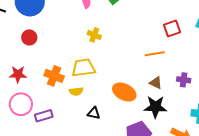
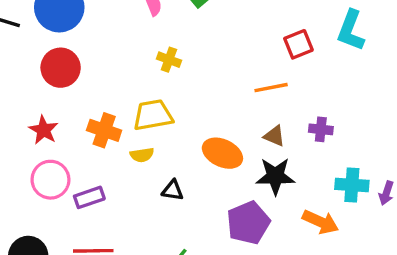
red circle: (29, 37) -> (61, 68), size x1.5
red star: (18, 74) -> (44, 130), turned 30

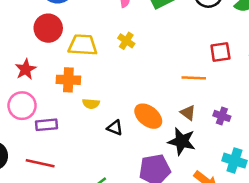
yellow trapezoid: (153, 115) -> (83, 45), moved
orange cross: (104, 130) -> (68, 80), turned -30
black triangle: (173, 190) -> (115, 128), moved

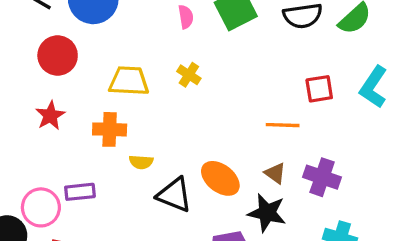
red circle: (48, 28) -> (58, 55), moved
pink circle: (22, 106) -> (41, 207), moved
purple cross: (222, 116) -> (322, 177), size x1.5
black triangle: (115, 128) -> (174, 195), size x1.6

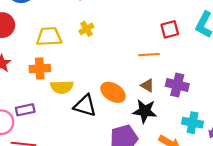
yellow cross: (189, 75) -> (87, 29), turned 32
yellow semicircle: (141, 162) -> (62, 87), size x1.5

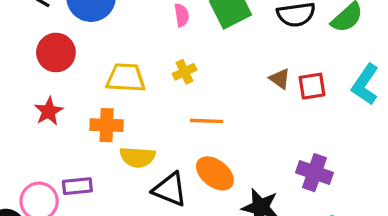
orange line: (149, 55) -> (207, 121), moved
brown triangle: (147, 85) -> (280, 79), moved

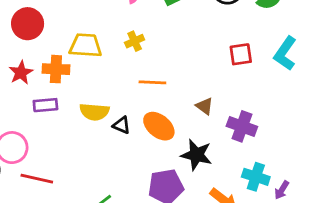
brown triangle: (280, 79) -> (205, 106), moved
orange cross: (107, 125) -> (56, 69), moved
purple rectangle: (77, 186) -> (45, 105), moved
black triangle: (170, 189) -> (122, 125), moved, size x0.6

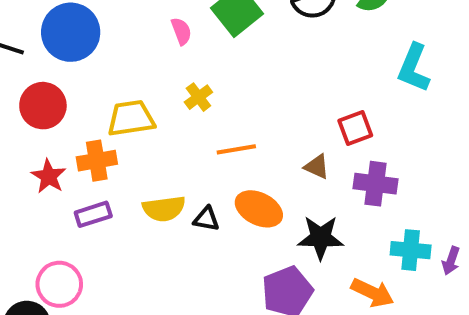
red square: (241, 54) -> (355, 128), moved

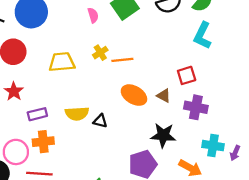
cyan L-shape: (414, 68) -> (202, 36), moved
orange line: (236, 149) -> (122, 60), moved
orange cross: (97, 161) -> (43, 142), moved
orange ellipse: (259, 209) -> (134, 95), moved

